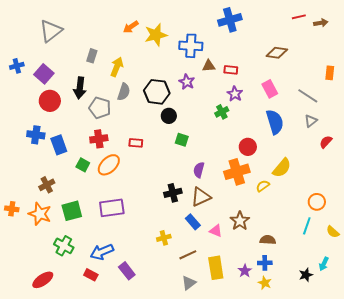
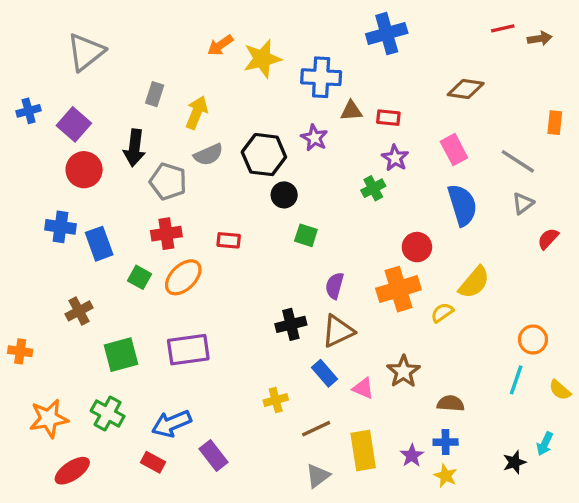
gray semicircle: (124, 92) -> (208, 155), turned 48
orange star: (40, 214) -> (49, 419), moved, turned -30

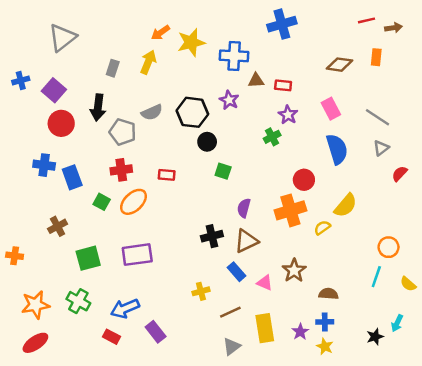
yellow arrow: (197, 113) -> (148, 62), moved
orange rectangle: (555, 123) -> (376, 57), moved
red ellipse: (72, 471) -> (35, 343), moved

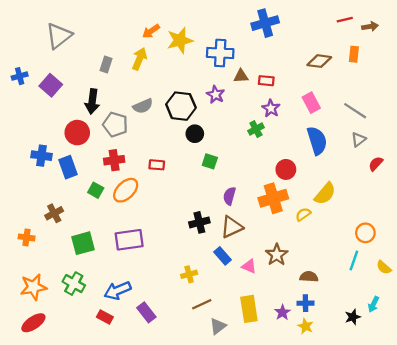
red circle: (61, 123) -> (77, 133), moved
orange cross: (15, 256) -> (27, 237), moved
brown line: (230, 312) -> (202, 304), moved

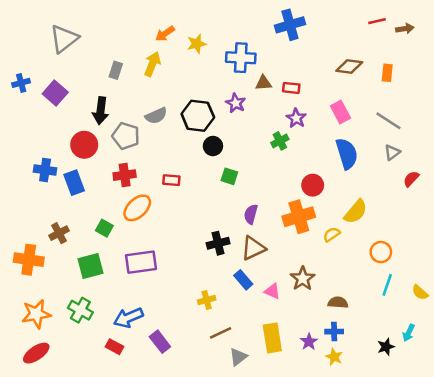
yellow star: (180, 40) -> (197, 44), size x0.7
orange rectangle: (354, 54) -> (387, 73), moved
green square: (96, 190) -> (104, 228), moved
orange circle: (365, 233) -> (381, 252), moved
orange cross: (27, 237) -> (29, 260), size x1.6

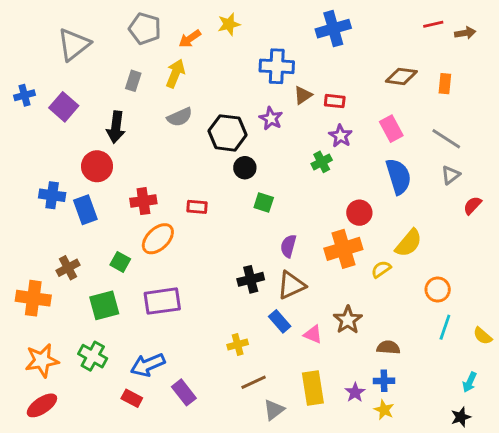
yellow star: (197, 44) -> (229, 24), moved
brown triangle: (263, 83) -> (303, 95), turned -30
gray semicircle: (156, 116) -> (180, 117), moved
gray pentagon: (126, 136) -> (145, 29), moved
black star: (386, 347) -> (461, 417), moved

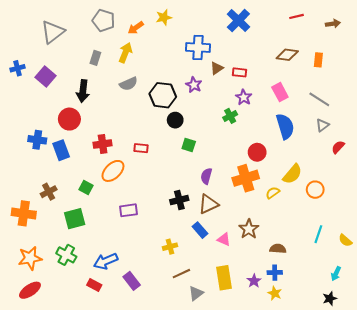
red line: (433, 24) -> (297, 16), moved
blue cross: (333, 29) -> (238, 21), turned -30
orange circle: (438, 289) -> (315, 190), moved
purple rectangle: (162, 301) -> (129, 210), moved, size x0.7

